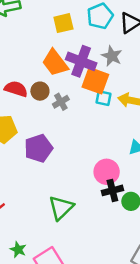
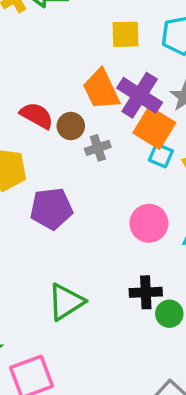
pink circle: (107, 172) -> (149, 223), moved

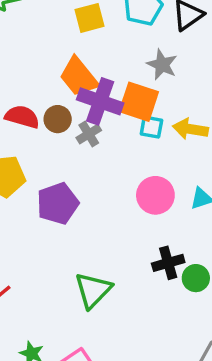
purple cross: (140, 95) -> (100, 101), moved

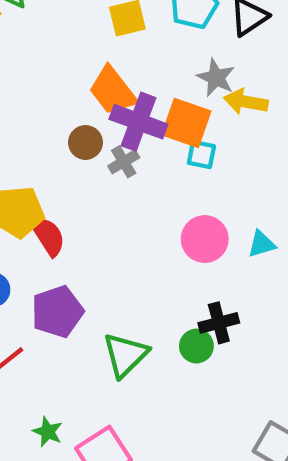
red semicircle: (22, 117) -> (48, 236), moved, turned 40
yellow arrow: (190, 129) -> (246, 102), moved
purple pentagon: (58, 204) -> (57, 312), moved
green circle: (196, 278) -> (196, 346), moved

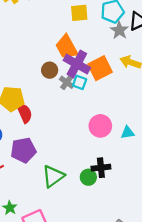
gray star: (216, 78) -> (119, 30), moved
orange square: (186, 123) -> (100, 68), turned 35
cyan square: (201, 155) -> (80, 82), moved
gray cross: (124, 162) -> (67, 82), turned -32

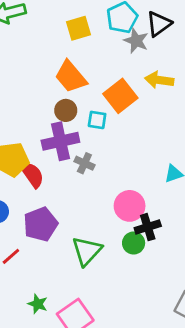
purple cross: (77, 64) -> (60, 141), moved, turned -30
brown circle: (50, 70) -> (66, 110), moved
gray cross: (67, 82) -> (84, 163), moved
pink circle: (100, 126) -> (130, 206), moved

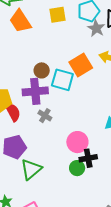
orange trapezoid: (71, 77) -> (20, 21), moved
cyan square: (97, 120) -> (62, 80), size x1.6
gray cross: (84, 163) -> (45, 116), moved
green triangle: (87, 251) -> (31, 169), moved

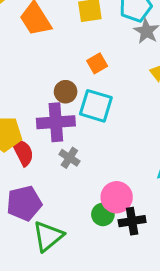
orange square: (81, 65) -> (97, 63), moved, size x0.6
green circle: (77, 168) -> (103, 214), moved

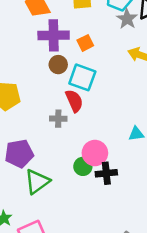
purple cross: (56, 122) -> (54, 35), moved
red semicircle: (23, 152) -> (74, 101), moved
gray cross: (69, 158) -> (58, 119), turned -35

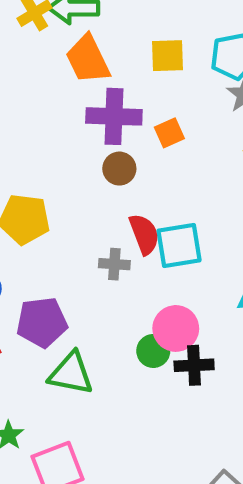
cyan square: (82, 77) -> (179, 245), moved, turned -32
green triangle: (37, 182) -> (71, 373), turned 44

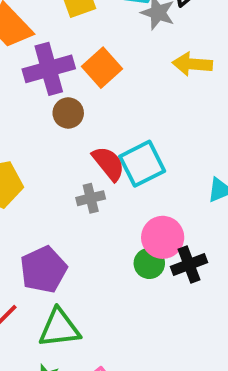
orange square: (169, 133) -> (102, 68), size x1.4
green triangle: (71, 373) -> (59, 328), moved

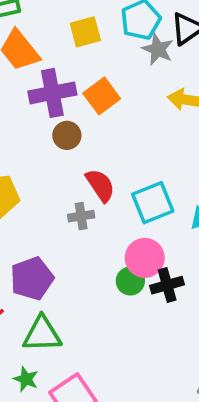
cyan square: (142, 164) -> (153, 203), moved

